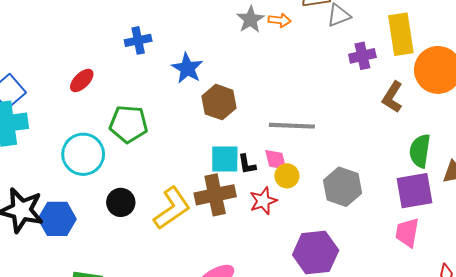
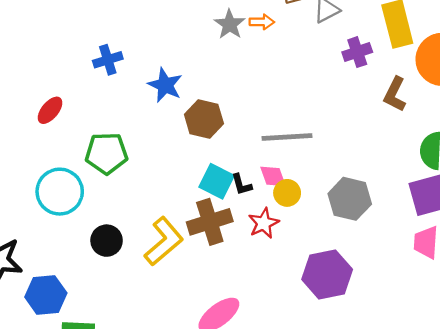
cyan square: (225, 159) -> (217, 181), turned 32
blue hexagon: (57, 219) -> (46, 295), moved

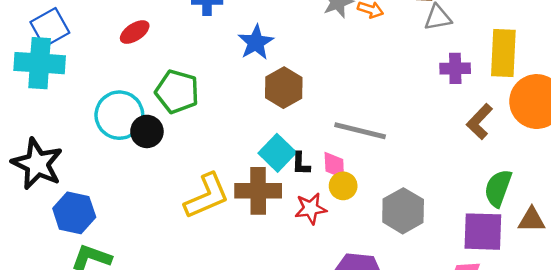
black circle: (107, 241) -> (147, 131), moved

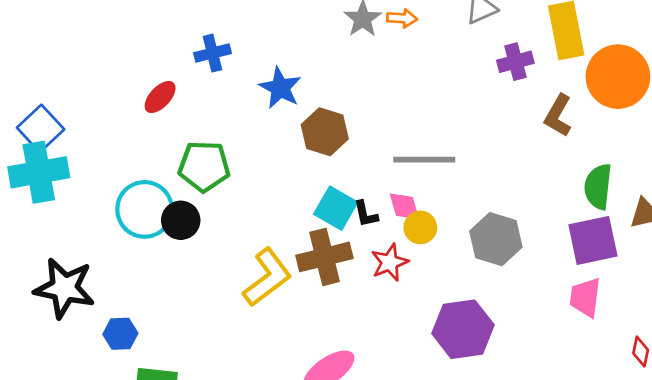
red ellipse: (135, 32) -> (160, 97), moved
blue hexagon: (74, 213) -> (120, 334), size x0.7

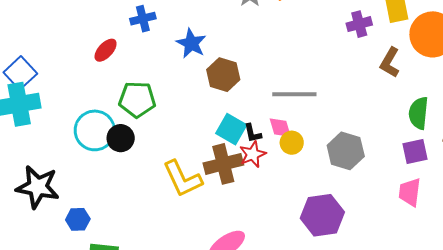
purple square: (593, 240) -> (415, 152), size x0.7
red star: (390, 262) -> (253, 154), moved
yellow L-shape: (267, 277) -> (183, 179), turned 102

